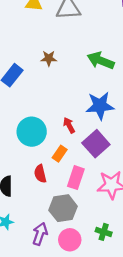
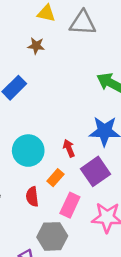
brown star: (49, 58) -> (36, 46), moved

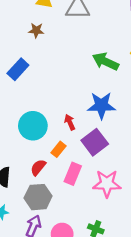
red semicircle: (32, 197) -> (38, 167), turned 48
gray hexagon: (52, 236) -> (38, 197), moved

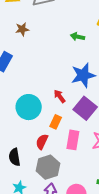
brown star: (36, 30) -> (22, 29), moved
green arrow: (105, 61) -> (78, 37), size x0.6

